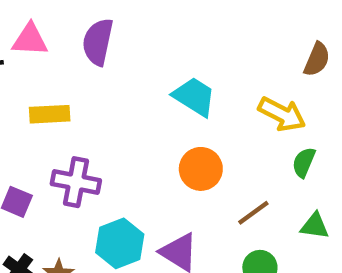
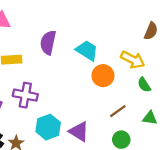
purple semicircle: (98, 42) -> (48, 42), moved
green semicircle: (304, 162) -> (144, 85), turned -56
orange circle: (201, 169) -> (103, 76), moved

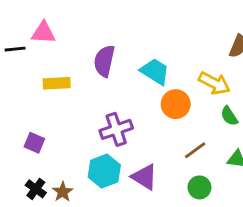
purple cross: (25, 95) -> (116, 129), moved, turned -30

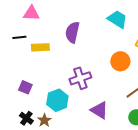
black line: (15, 49) -> (19, 37), moved
cyan trapezoid: (155, 71) -> (117, 19), moved
cyan hexagon: (104, 171) -> (57, 100), moved

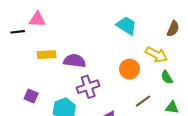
purple semicircle: (72, 32) -> (75, 61), moved, turned 85
black line: (19, 37) -> (18, 32), moved

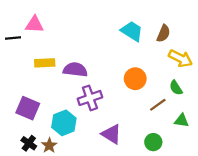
brown semicircle: (173, 29) -> (163, 33), moved
yellow arrow: (156, 55) -> (180, 58), moved
purple square: (31, 96) -> (28, 108), size x1.5
brown line: (143, 101) -> (158, 105), moved

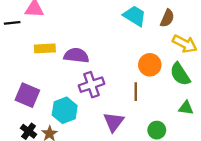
orange circle: (135, 79) -> (150, 65), moved
green semicircle: (176, 88) -> (180, 74), size x1.5
brown line: (158, 105) -> (136, 92), moved, turned -54
purple triangle: (111, 134) -> (114, 122), turned 35

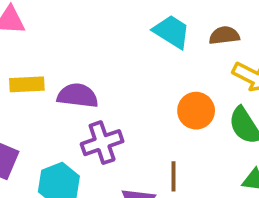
brown semicircle: (167, 18) -> (224, 35), turned -120
brown line: (136, 92) -> (173, 176), moved

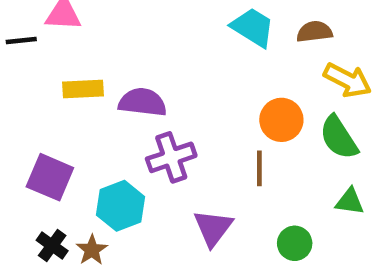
brown line: (173, 176) -> (259, 168), moved

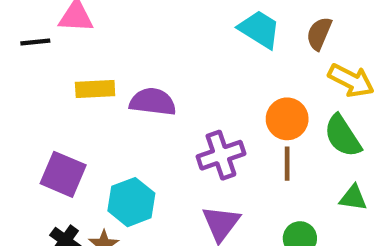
brown semicircle: (314, 32) -> (319, 34), turned -60
purple cross: (171, 157) -> (221, 155), moved
brown line: (259, 168) -> (287, 164), moved

